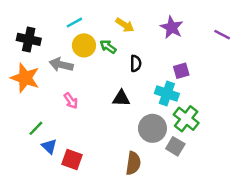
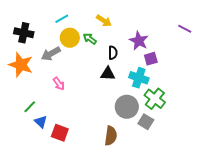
purple star: (172, 27) -> (139, 41), moved
gray arrow: (61, 65) -> (51, 54), turned -42
black triangle: (121, 98) -> (108, 74), moved

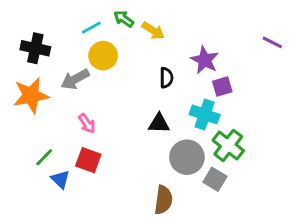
green arrow: (90, 39) -> (124, 19), moved
orange star: (21, 65) -> (31, 95), turned -30
black triangle: (108, 74) -> (159, 123), moved
red square: (60, 133) -> (88, 160), moved

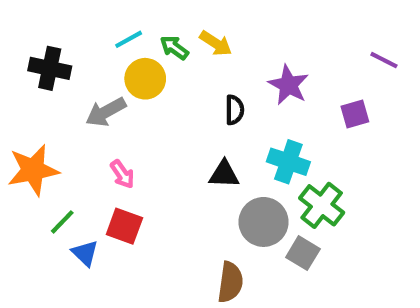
green arrow: (124, 19) -> (174, 48), moved
purple square: (222, 87) -> (355, 114), moved
orange star: (31, 95) -> (33, 170), moved

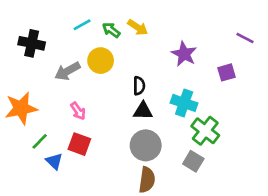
yellow circle: (145, 79) -> (101, 61), moved
black semicircle: (234, 110) -> (139, 86), moved
gray circle: (264, 222) -> (146, 145), moved

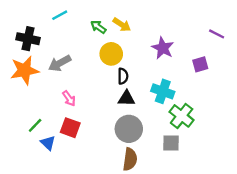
cyan line: (82, 25) -> (60, 15), moved
yellow circle: (101, 61) -> (111, 54), moved
orange star: (21, 108) -> (25, 70), moved
gray square: (193, 161) -> (171, 143), turned -30

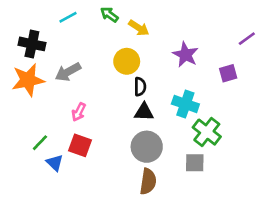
green arrow: (98, 27) -> (109, 15), moved
purple line: (217, 34) -> (247, 39), turned -63
pink arrow: (69, 98) -> (79, 112), turned 63

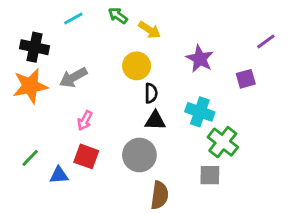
green line: (40, 143) -> (30, 158), moved
gray circle: (147, 147) -> (139, 155), moved
blue triangle: (55, 163) -> (59, 175), turned -48

